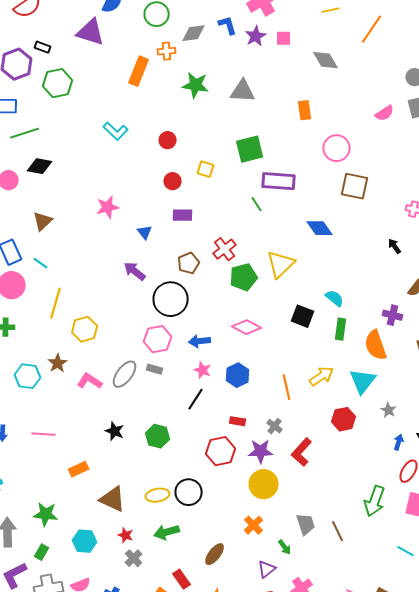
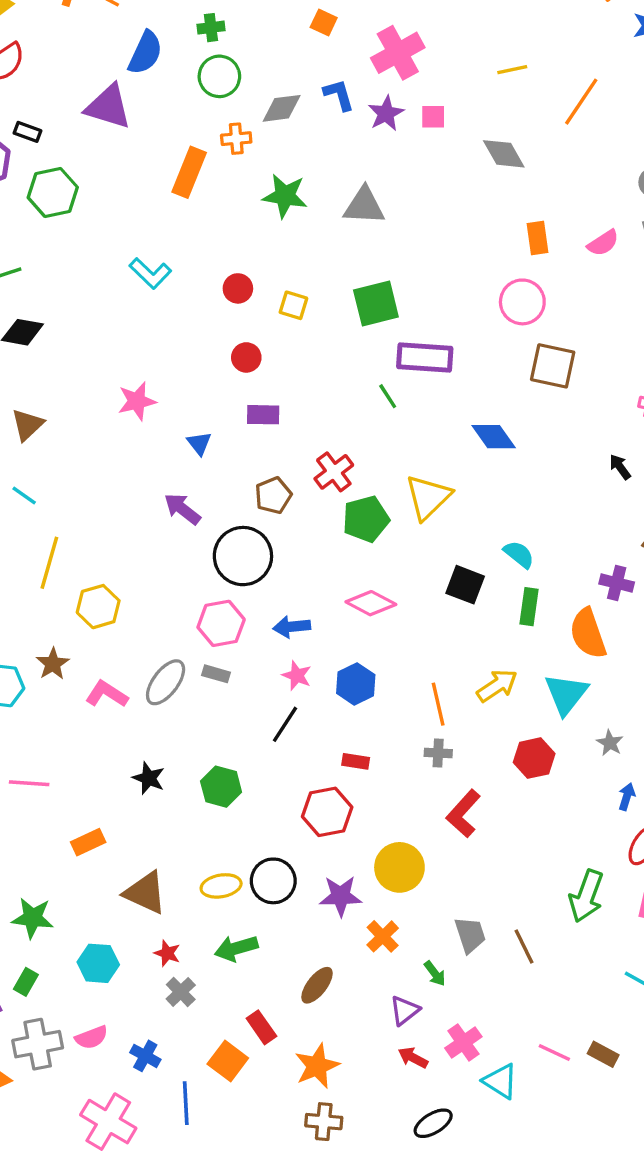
orange rectangle: (305, 110) -> (537, 238), moved
yellow square: (206, 169) -> (293, 305), moved
gray cross: (275, 426) -> (438, 753), moved, turned -35
purple star: (261, 451) -> (341, 896), moved

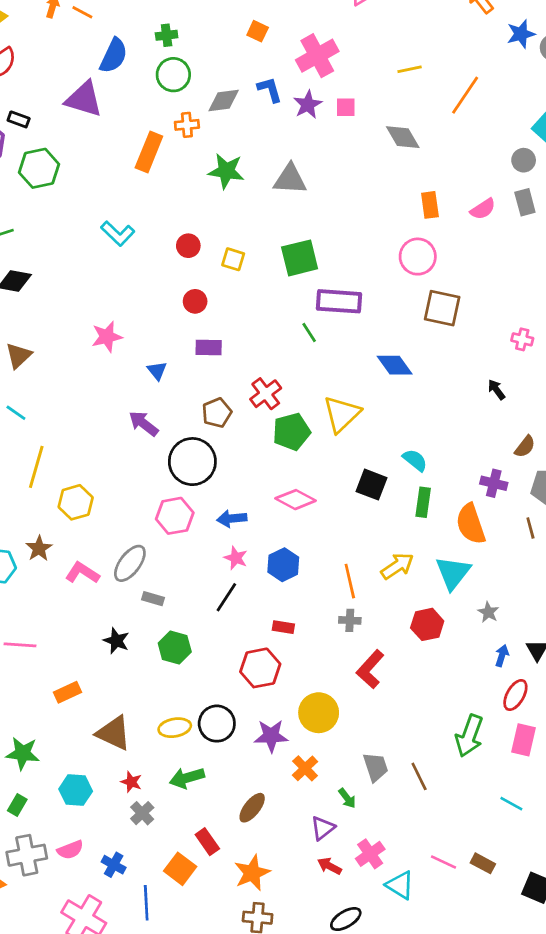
gray rectangle: (216, 674) -> (153, 599), moved

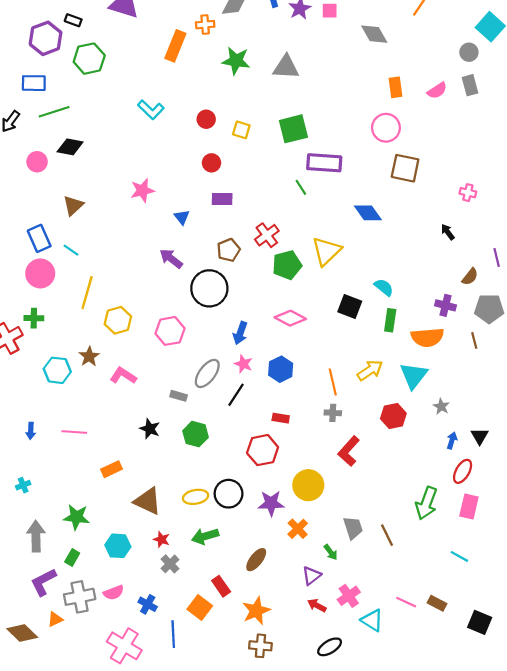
pink hexagon: (175, 516) -> (170, 331), moved
blue arrow: (232, 519) -> (240, 333), turned -65
orange semicircle: (471, 524) -> (427, 337), turned -76
gray ellipse: (130, 563) -> (207, 373), moved

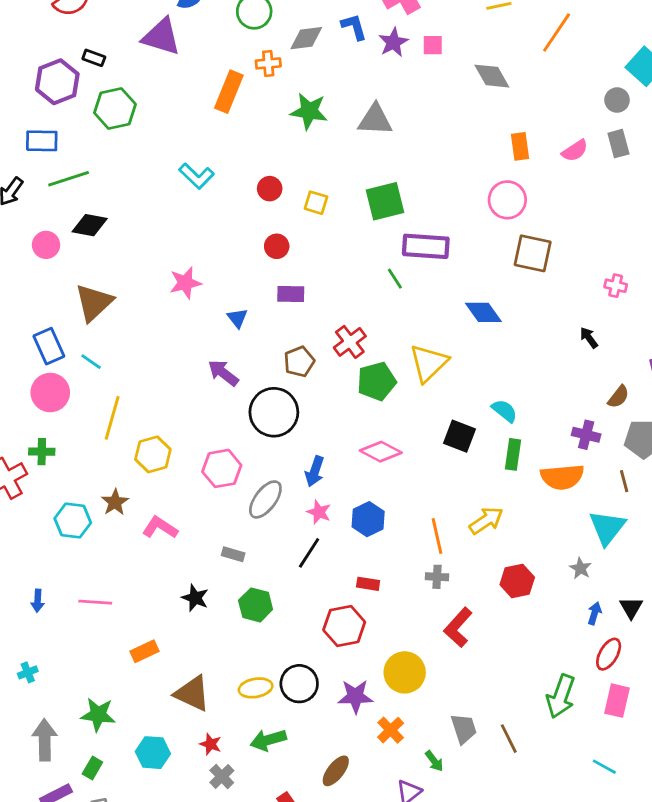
brown triangle: (73, 205) -> (94, 303), size x1.4
gray ellipse: (207, 373) -> (265, 499), moved
cyan triangle: (414, 376) -> (607, 528), moved

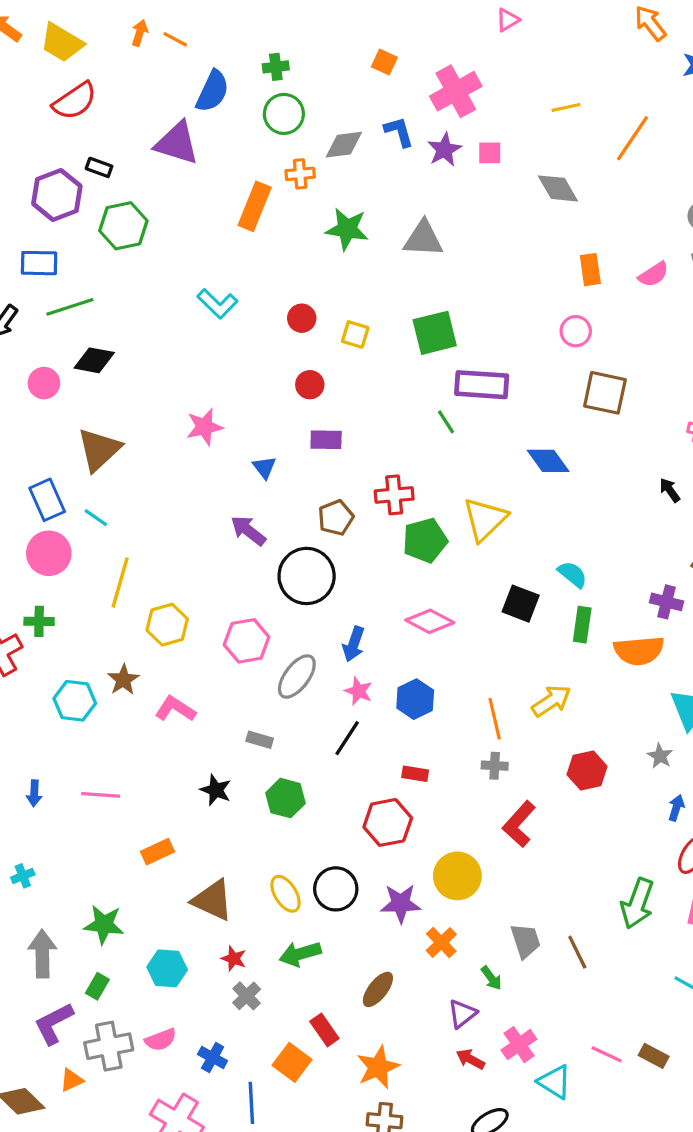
pink circle: (507, 200) -> (576, 331), size x0.7
red cross: (350, 342) -> (394, 495), turned 32
yellow ellipse: (256, 688) -> (286, 894), turned 68

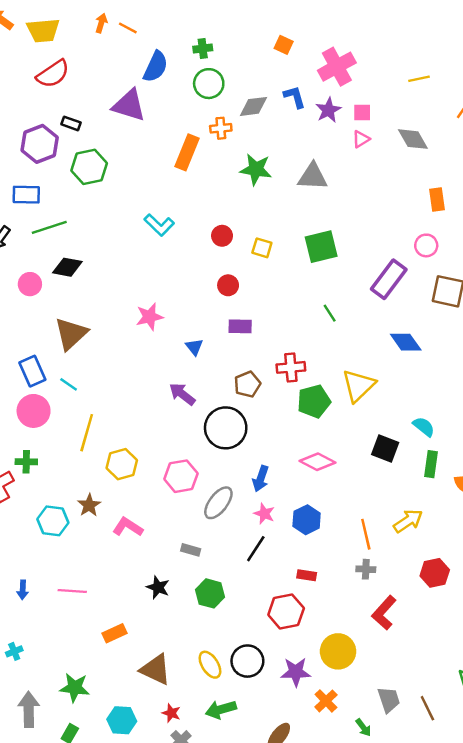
pink triangle: (508, 20) -> (361, 139), moved
yellow trapezoid: (62, 43) -> (43, 30), turned -36
purple rectangle: (482, 385) -> (389, 279), moved, turned -57

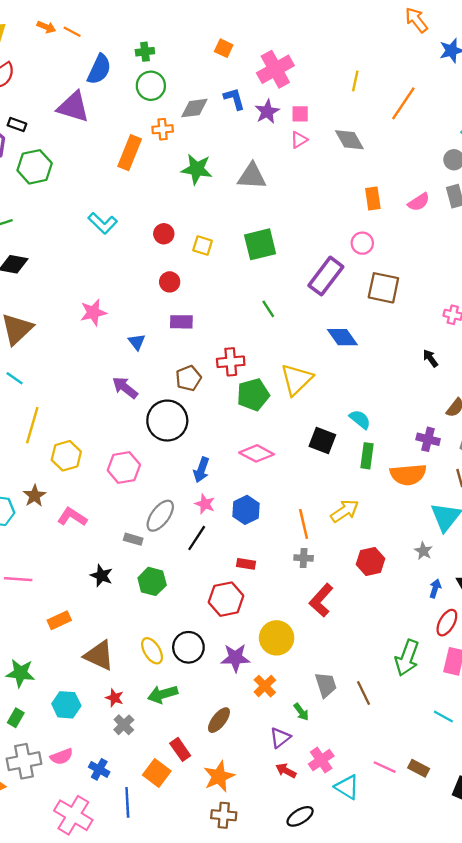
orange arrow: (101, 23) -> (46, 27), turned 96
yellow line: (419, 79) -> (355, 81), turned -66
gray ellipse: (218, 503) -> (160, 516), moved

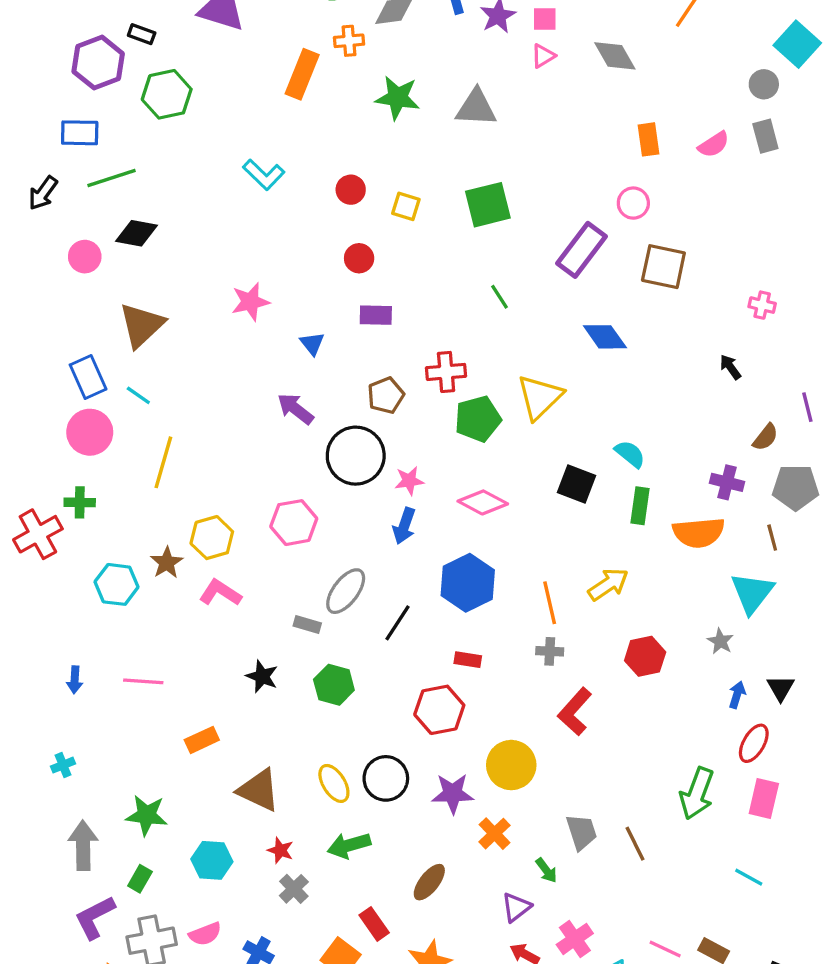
yellow hexagon: (66, 456) -> (212, 538), moved
pink star: (205, 504) -> (409, 481), moved, turned -30
blue hexagon: (246, 510) -> (468, 583), size x1.4

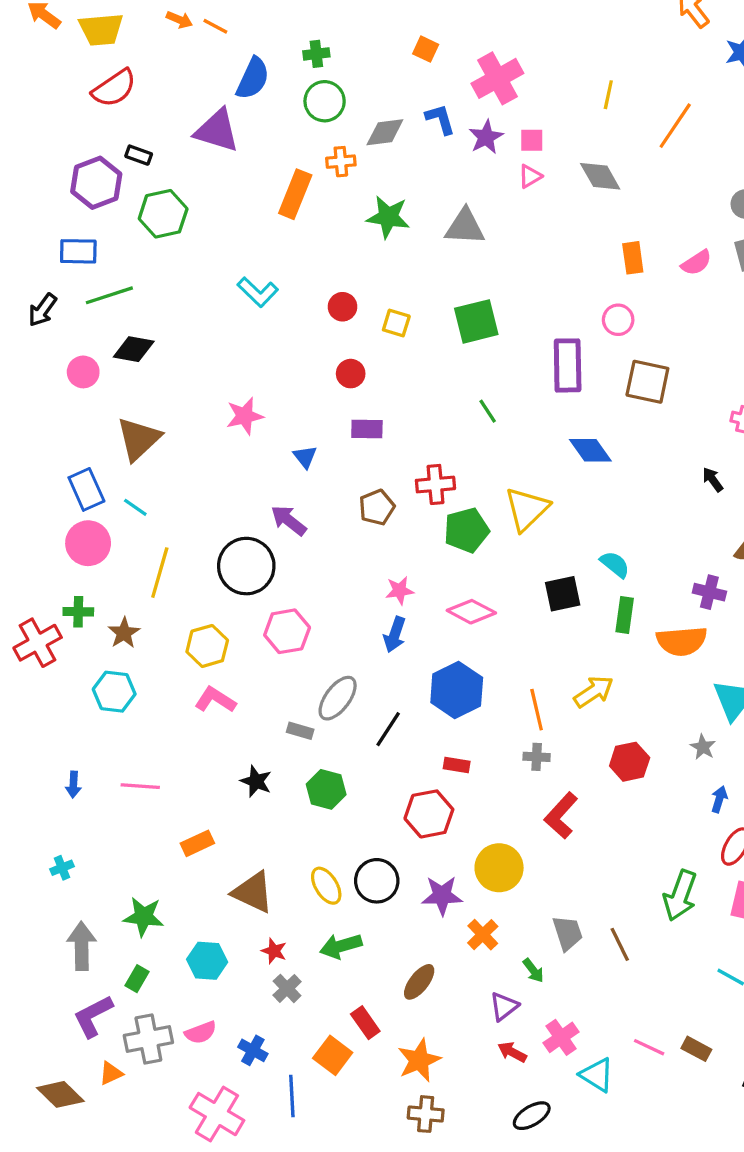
purple rectangle: (581, 250) -> (568, 365), turned -38
black circle: (356, 456) -> (246, 566), moved
black square: (576, 484) -> (563, 594), turned -33
brown star: (167, 563) -> (124, 633), moved

